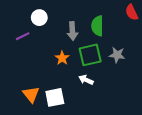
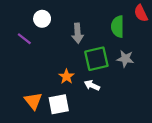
green semicircle: (97, 26) -> (118, 27), moved
purple line: (23, 36) -> (24, 39), turned 64
orange star: (62, 58) -> (66, 76), moved

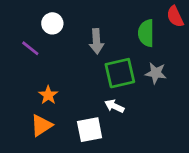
orange star: (66, 76) -> (48, 95), moved
orange triangle: (33, 101) -> (41, 125), turned 36
white square: (59, 104) -> (90, 130), moved

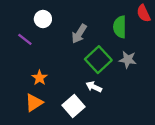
gray arrow: (96, 41) -> (79, 34), turned 36
green square: (120, 73) -> (98, 60), turned -30
white square: (90, 130) -> (73, 106), turned -30

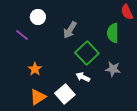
green semicircle: (120, 27) -> (113, 33), moved
gray star: (128, 60) -> (113, 69), moved
orange triangle: (34, 103) -> (38, 97), moved

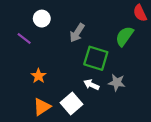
green semicircle: (113, 33) -> (124, 36), turned 36
green square: (87, 53) -> (96, 58), turned -30
gray star: (113, 69) -> (117, 83), moved

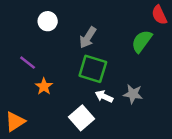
purple line: (24, 38) -> (28, 63), moved
green square: (96, 58) -> (93, 69), moved
orange triangle: (42, 107) -> (15, 122), moved

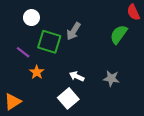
white circle: (48, 21) -> (31, 18), moved
green square: (93, 69) -> (49, 42), moved
white arrow: (104, 96) -> (77, 76), moved

